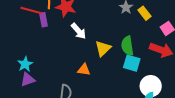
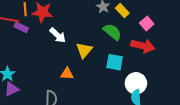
purple rectangle: (43, 20) -> (21, 27), turned -48
green semicircle: (127, 46) -> (112, 32), moved, turned 144

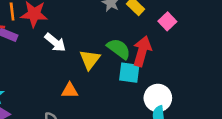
green semicircle: (112, 32) -> (119, 49), moved
red arrow: (143, 46) -> (142, 51), moved, turned -85

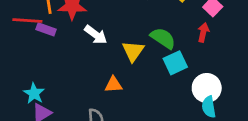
red arrow: (142, 51) -> (203, 32), moved, size x0.6
cyan square: (129, 73) -> (175, 63), turned -30

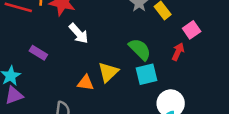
purple rectangle: (46, 29) -> (38, 53), moved
yellow triangle: (133, 51) -> (108, 72), moved

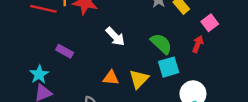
white arrow: (79, 33) -> (115, 37), moved
yellow triangle: (108, 72) -> (139, 79), moved

